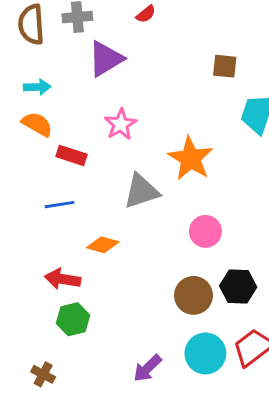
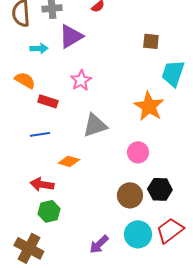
cyan arrow: (37, 87) -> (39, 48), moved
orange star: (191, 158) -> (149, 106), moved
brown cross: (43, 374) -> (29, 248), size x1.8

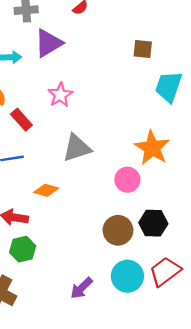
red rectangle: (48, 101) -> (21, 120), turned 30
orange star: (149, 106) -> (152, 148), moved

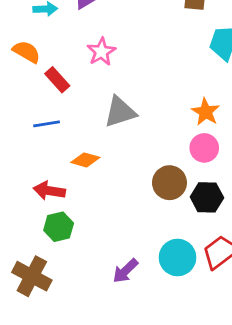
orange star: (152, 148) -> (206, 112), size x0.7
pink circle: (127, 180) -> (204, 148), moved
brown circle: (118, 230) -> (169, 183), moved

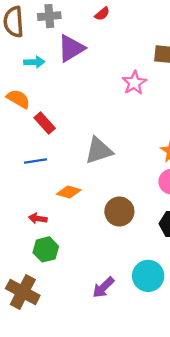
pink star: (101, 52) -> (134, 83), moved
brown circle: (169, 183) -> (119, 212), moved
red arrow: (49, 191) -> (38, 218), size x0.7

